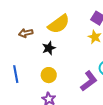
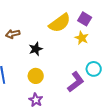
yellow semicircle: (59, 24) -> (60, 23), moved

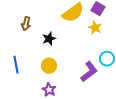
brown arrow: (13, 34) -> (26, 24), turned -64

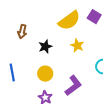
yellow star: (95, 28) -> (77, 46), moved
purple L-shape: (89, 72) -> (73, 86), moved

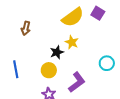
yellow star: (77, 46) -> (72, 42), moved
black star: (45, 47) -> (57, 52), moved

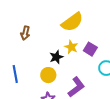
purple square: (98, 13) -> (90, 49), moved

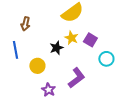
blue line: (15, 74) -> (15, 50), moved
yellow circle: (48, 75) -> (37, 66), moved

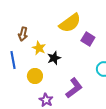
yellow star: (71, 38) -> (39, 48), moved
purple square: (90, 40) -> (88, 39), moved

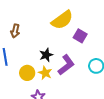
yellow star: (39, 48) -> (45, 73), moved
purple L-shape: (74, 88) -> (66, 65), moved

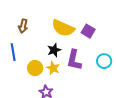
yellow semicircle: (62, 20) -> (63, 28), moved, turned 60
purple L-shape: (66, 65) -> (74, 60), turned 140

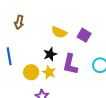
brown arrow: (23, 26) -> (19, 22), moved
yellow semicircle: (63, 28) -> (59, 32), size x0.7

